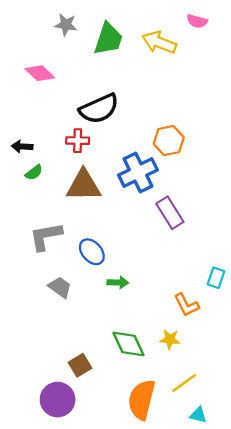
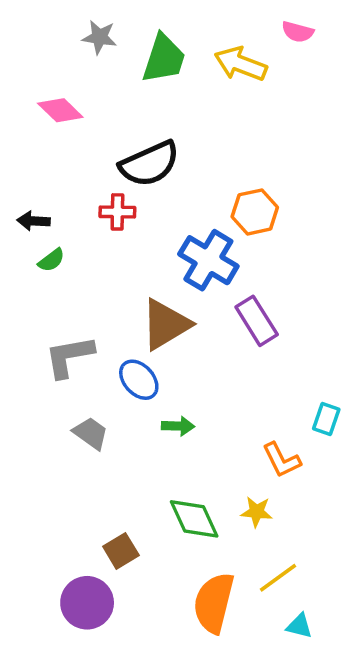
blue cross: (138, 173) -> (208, 260), turned -33
brown triangle: (84, 186) -> (166, 324), moved, turned -30

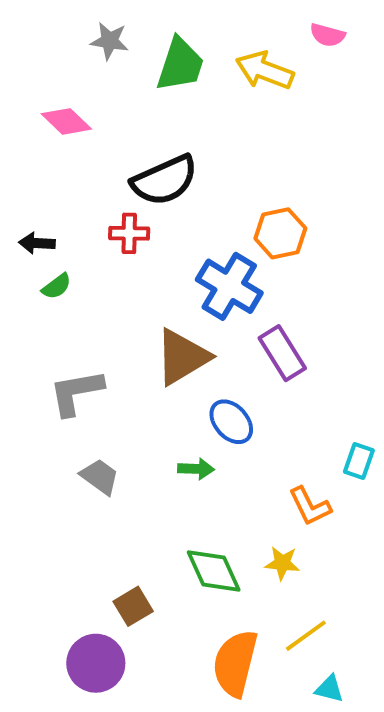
blue ellipse: (139, 380) -> (231, 422), moved

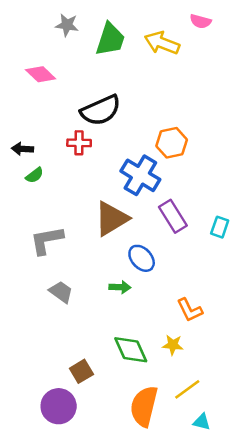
cyan rectangle: (359, 461) -> (220, 227), moved

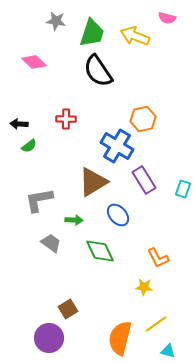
black semicircle: (101, 110) -> (98, 71), moved, turned 80
green arrow: (120, 287) -> (74, 220), moved
green diamond: (131, 350) -> (100, 251), moved

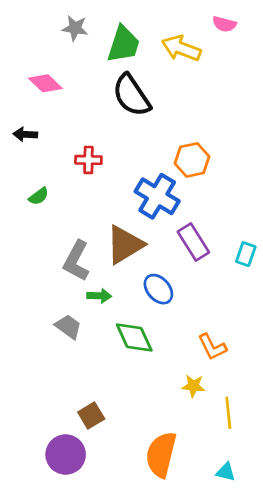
black arrow: (19, 124) -> (25, 134), moved
gray L-shape: (39, 200) -> (76, 261), moved, turned -52
yellow line: (156, 324) -> (228, 413), moved, turned -60

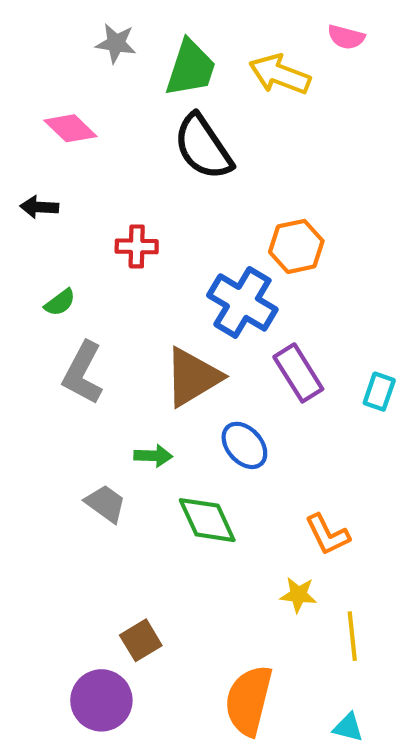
gray L-shape: (76, 261) -> (83, 373), moved

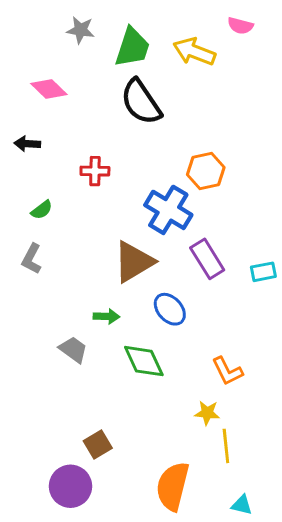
gray L-shape: (83, 373) -> (32, 259), moved, size x0.7
cyan rectangle: (379, 392) -> (263, 272), turned 60
yellow line: (352, 636) -> (226, 446), moved

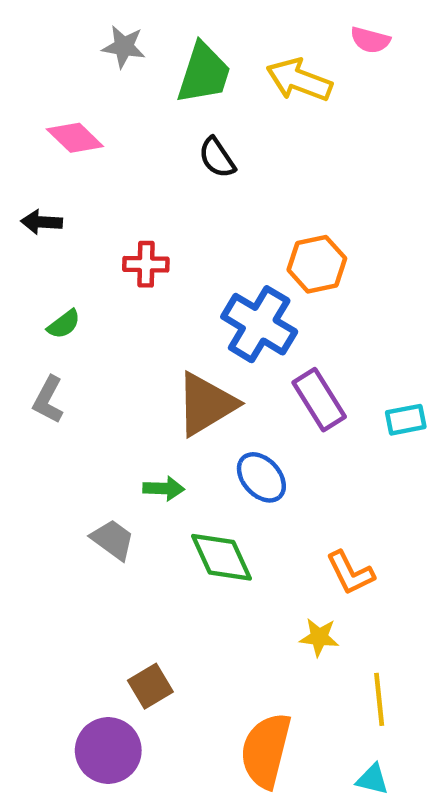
black semicircle: (141, 102) -> (217, 158), size x0.6
yellow line: (226, 446) -> (379, 699), moved

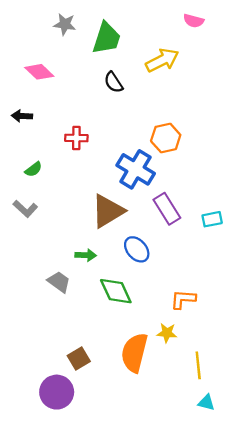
yellow arrow: (299, 80) -> (162, 60), moved, turned 132
gray L-shape: (48, 400) -> (25, 209), turned -75
orange L-shape: (350, 573) -> (183, 299), turned 120
orange semicircle: (266, 750) -> (134, 353), moved
cyan triangle: (372, 779) -> (206, 403), moved

